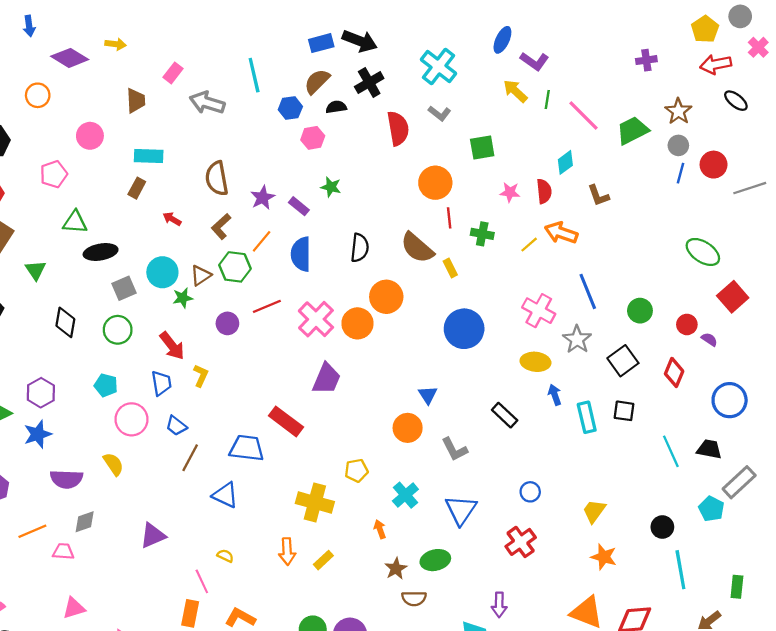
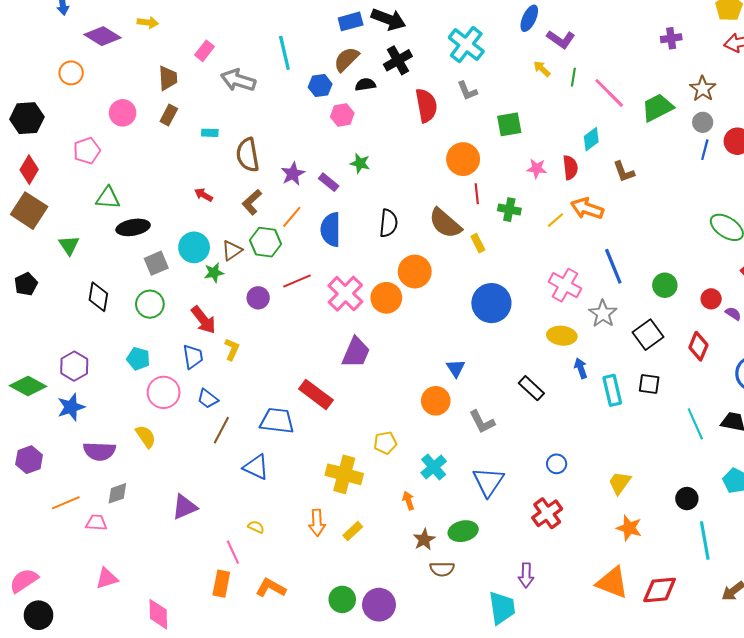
yellow arrow: (515, 91) -> (542, 69), size x0.7
gray L-shape: (440, 113) -> (467, 91), turned 30
cyan rectangle: (149, 156) -> (210, 133), moved, size x0.6
brown rectangle: (137, 188) -> (169, 115), moved

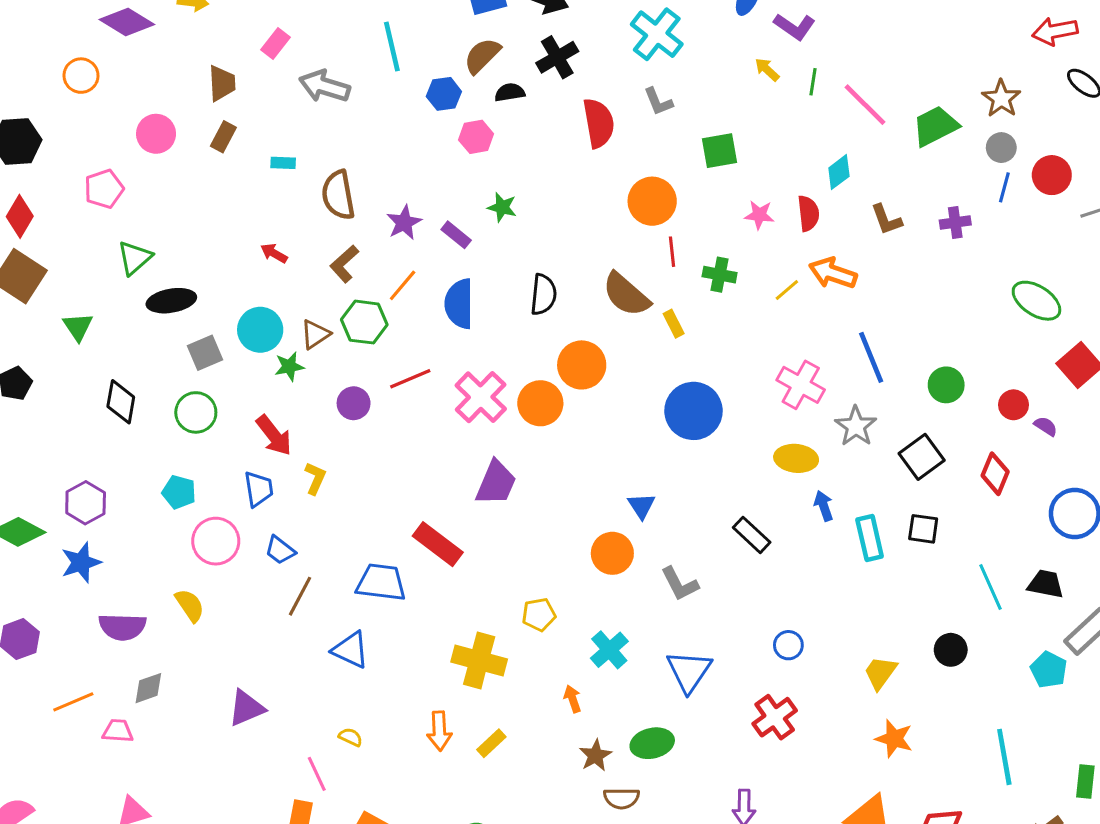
purple cross: (671, 38) -> (955, 223), moved
green triangle: (108, 198) -> (135, 258), turned -45
black circle: (687, 499) -> (951, 650), moved

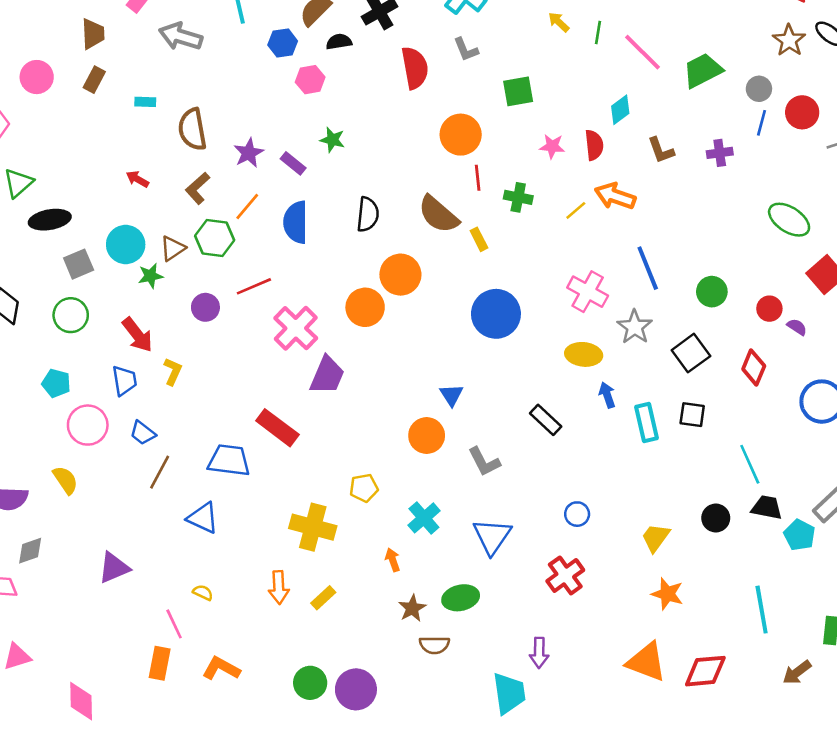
brown star: (1001, 99) -> (789, 40), moved
pink cross: (481, 397) -> (296, 328), moved
black trapezoid: (1046, 584) -> (767, 507), moved

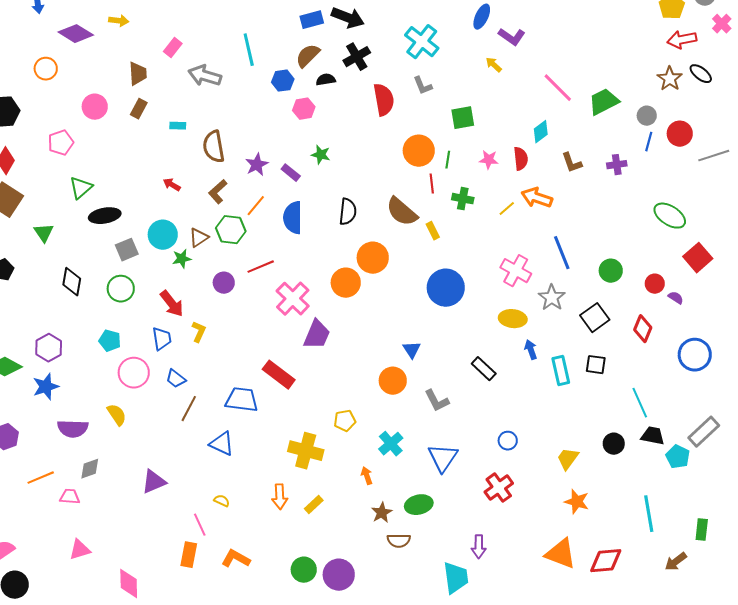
green line: (598, 33) -> (448, 160), moved

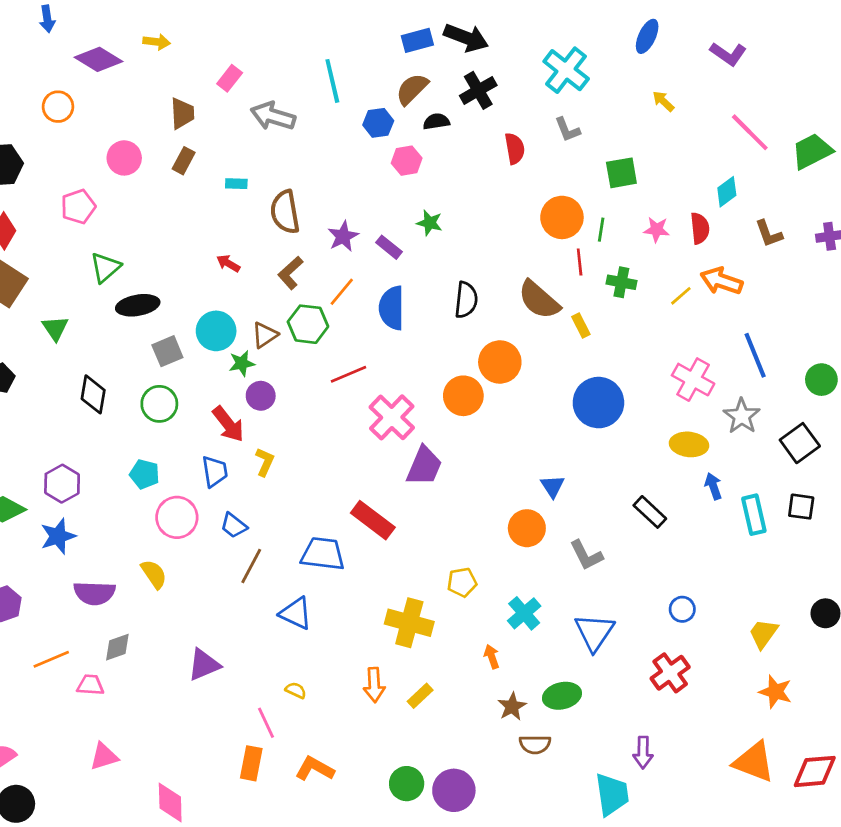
purple L-shape: (512, 37) -> (728, 54), moved
red semicircle: (384, 100) -> (515, 149), size x0.7
purple circle: (224, 283) -> (261, 396), moved

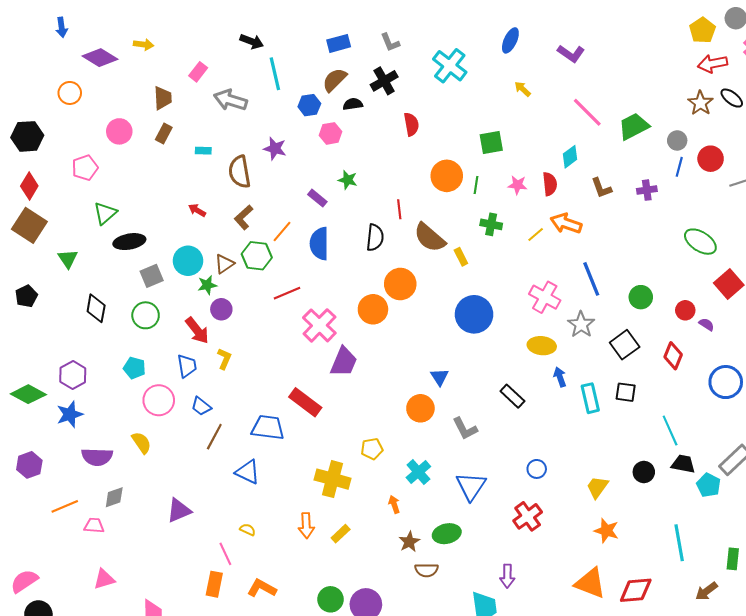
black arrow: (466, 38) -> (252, 41), moved, size x0.7
gray L-shape: (567, 130) -> (390, 42), moved
purple star: (343, 236) -> (275, 149), moved, turned -30
red line: (580, 262) -> (399, 209), moved

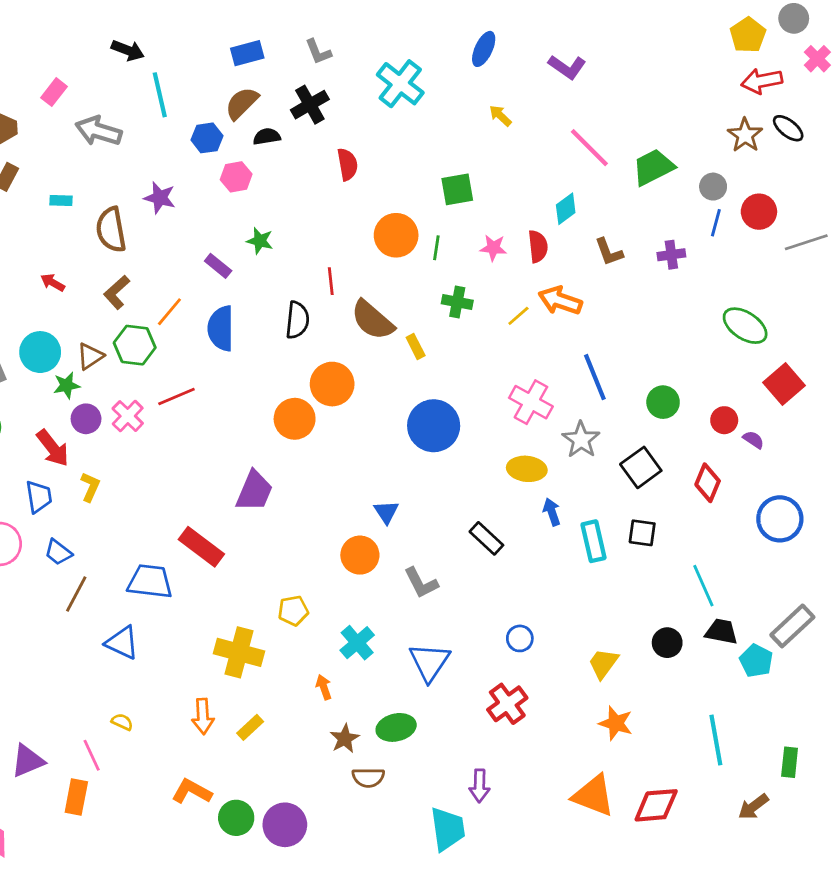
pink cross: (319, 325) -> (128, 416), moved, size x0.7
purple triangle: (179, 510) -> (28, 761), moved
orange L-shape: (262, 588) -> (192, 791), moved

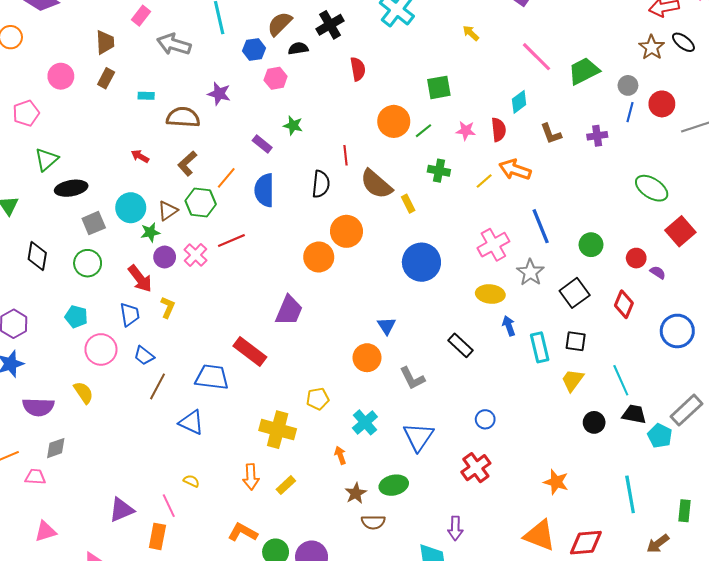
brown semicircle: (111, 230) -> (183, 117), turned 104
green line: (436, 248) -> (424, 131), turned 42
pink cross: (531, 402) -> (493, 245), turned 32
yellow trapezoid: (603, 663) -> (573, 380), moved

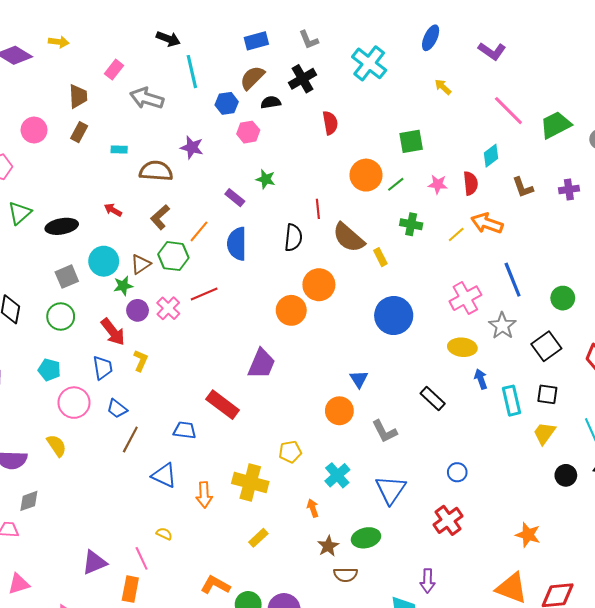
black ellipse: (71, 188) -> (62, 226), moved
blue trapezoid: (212, 377) -> (185, 430), size x0.7
orange arrow: (251, 477) -> (204, 495), moved

